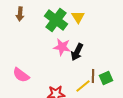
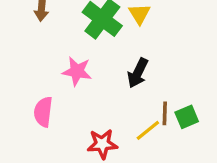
pink star: (62, 47) -> (77, 71), moved
pink semicircle: (21, 75) -> (43, 112), turned 60

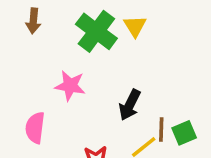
black arrow: (138, 73) -> (130, 105), moved

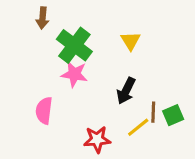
yellow triangle: (135, 26) -> (131, 41), moved
green cross: (96, 31) -> (74, 45), moved

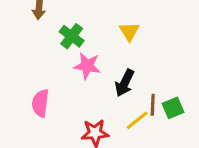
green cross: (74, 45) -> (72, 36), size x0.7
pink star: (74, 74) -> (87, 66), moved

